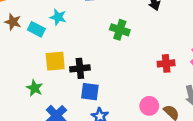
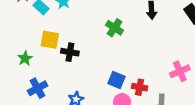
red cross: (166, 63) -> (140, 87), moved
blue square: (90, 92) -> (117, 80), moved

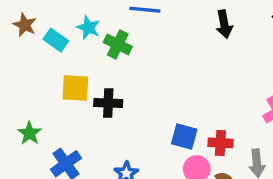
green cross: (115, 28) -> (118, 44), moved
green star: (25, 58) -> (29, 133), moved

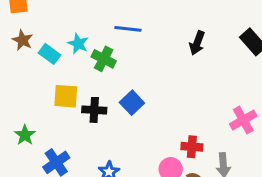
black arrow: (224, 24) -> (197, 43), turned 30
blue square: (184, 136) -> (132, 103), moved, turned 30

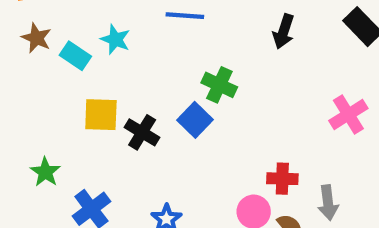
green cross: (104, 59) -> (219, 85), moved
black cross: (94, 110) -> (142, 132), turned 30
pink cross: (243, 120) -> (348, 115), moved

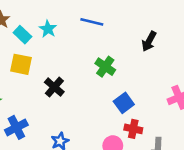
yellow square: (101, 115) -> (21, 64), moved
blue square: (195, 120) -> (124, 103), moved

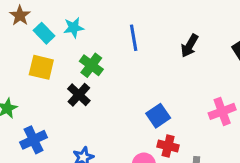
blue line: (92, 22) -> (134, 38), moved, turned 65
cyan star: (48, 29) -> (74, 28), turned 30
green cross: (105, 67) -> (91, 65), moved

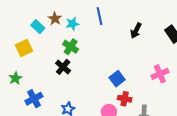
brown star: (20, 15) -> (55, 19), moved
cyan star: (74, 28) -> (72, 24), moved
blue line: (134, 38) -> (100, 16), moved
yellow square: (41, 67) -> (24, 48), moved, turned -36

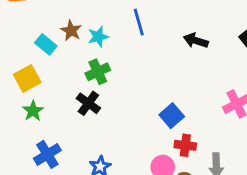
black arrow: (136, 31) -> (196, 41), turned 84
green cross: (71, 47) -> (98, 72), turned 35
green star: (15, 78) -> (33, 111), moved

